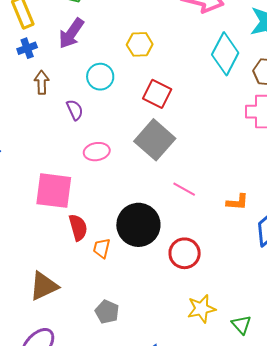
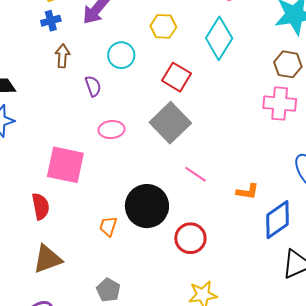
cyan diamond: (225, 54) -> (219, 38), moved
red semicircle: (78, 227) -> (41, 206), moved

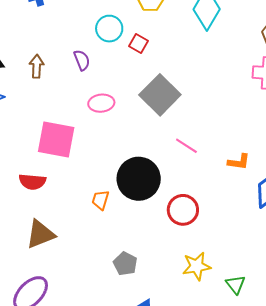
brown arrow: (62, 56) -> (37, 66), moved
red square: (177, 77) -> (139, 44), moved, size x0.7
red semicircle: (41, 206) -> (32, 182), turned 108
gray pentagon: (108, 290) -> (125, 264), moved

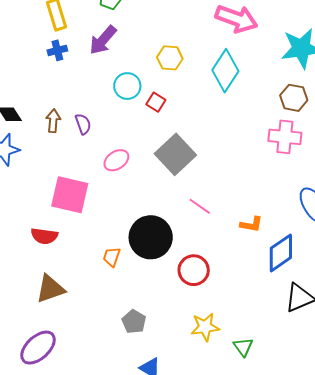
purple semicircle: (82, 60) -> (83, 124), moved
pink ellipse: (101, 103) -> (116, 160), turned -30

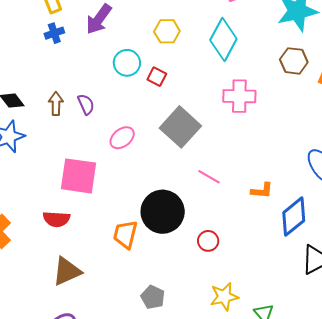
pink cross: (285, 137) -> (239, 96), moved
orange trapezoid: (112, 257) -> (125, 234), size x1.4
red circle: (194, 270) -> (208, 241), size x0.7

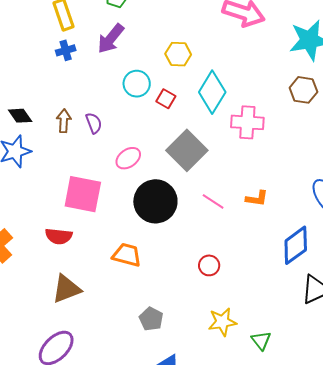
cyan diamond: (223, 39) -> (212, 92), moved
orange L-shape: (262, 191) -> (257, 198), moved
black circle: (163, 212) -> (155, 201), moved
orange trapezoid: (125, 234) -> (127, 255), turned 88

